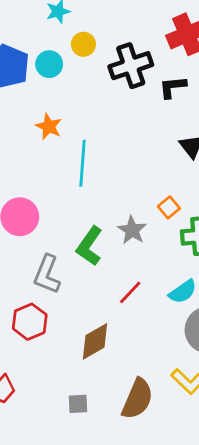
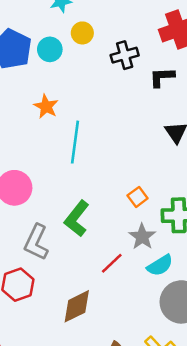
black cross: (131, 66) -> (125, 55), size x0.7
orange square: (169, 207) -> (138, 197), moved
gray star: (132, 230) -> (142, 237), moved

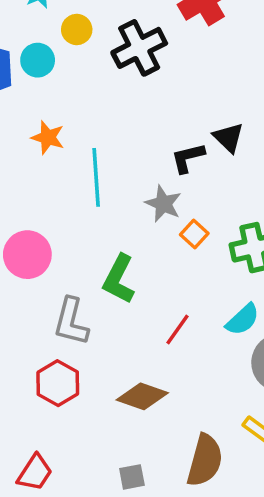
black cross: (125, 55) -> (139, 48), size x1.4
black L-shape: (162, 77) -> (188, 158), moved
gray star: (142, 237) -> (163, 204), moved
brown diamond: (77, 306) -> (142, 396), turned 57

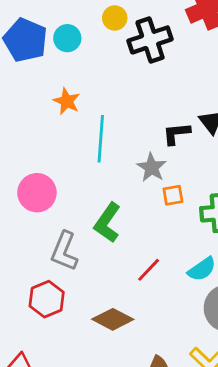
yellow circle: (77, 29) -> (115, 18), moved
orange square: (194, 234) -> (173, 195), turned 30

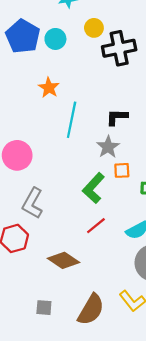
black L-shape: (176, 134) -> (117, 117), moved
green L-shape: (107, 223) -> (94, 188), moved

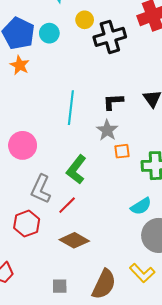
orange star: (49, 88) -> (20, 65), moved
green L-shape: (94, 188) -> (76, 169), moved
red line: (96, 226) -> (67, 205), moved

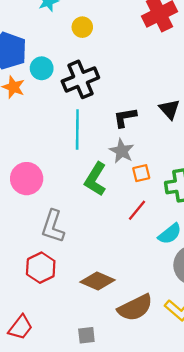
cyan circle: (49, 33) -> (42, 68), moved
black cross: (110, 37) -> (80, 79), moved
green L-shape: (76, 169) -> (95, 179), moved
red line: (67, 205) -> (137, 210), moved
brown semicircle: (104, 284) -> (135, 308), moved, turned 44

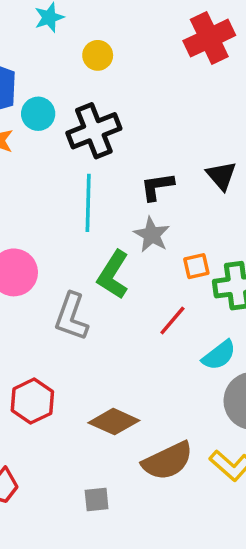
orange square: (141, 173) -> (196, 266), moved
gray L-shape: (53, 226) -> (71, 317), moved

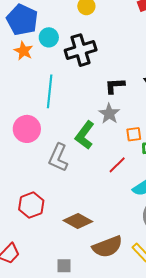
cyan line: (88, 203) -> (50, 91), moved

